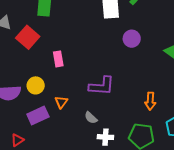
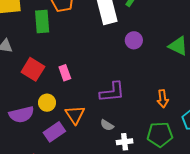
red square: (28, 37) -> (33, 69), moved
orange triangle: (61, 102) -> (75, 115), size x1.5

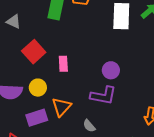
purple circle: (134, 40) -> (111, 70), moved

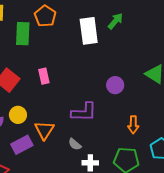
pink rectangle: (63, 64) -> (44, 76), moved
purple circle: (111, 70) -> (115, 85), moved

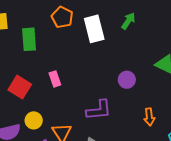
orange pentagon: (45, 16) -> (62, 17), moved
green arrow: (115, 21) -> (128, 21), moved

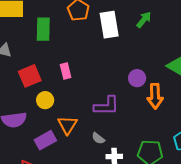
red square: (20, 87) -> (30, 76), turned 30
orange arrow: (149, 117) -> (155, 96), moved, size x1.4
yellow circle: (34, 120) -> (45, 100), moved

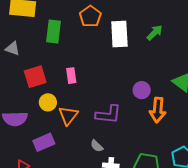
orange triangle: (67, 125) -> (68, 115), moved

